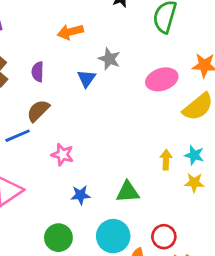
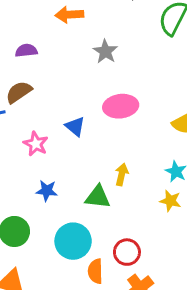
purple semicircle: (38, 72) -> (26, 50), turned 72
blue triangle: (86, 78) -> (75, 126), moved, turned -36
pink ellipse: (162, 79) -> (121, 106), moved
yellow arrow: (166, 160) -> (122, 174), moved

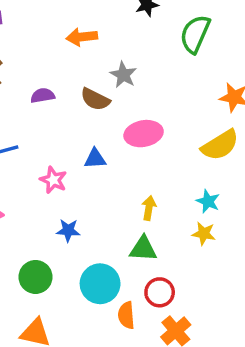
purple semicircle: (26, 50) -> (43, 96), moved
brown semicircle: (19, 92) -> (95, 99), moved, turned -116
blue triangle: (75, 126) -> (95, 159), turned -40
green triangle: (98, 197) -> (143, 249), moved

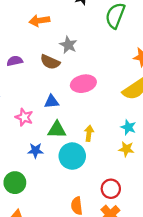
green triangle: (143, 249) -> (57, 130), moved
cyan circle: (100, 284) -> (72, 156), moved
red circle: (160, 292) -> (111, 189), moved

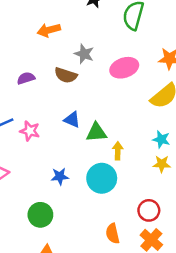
pink ellipse: (83, 84) -> (124, 68), moved
blue triangle: (52, 102) -> (72, 120), turned 35
pink star: (24, 117) -> (30, 131), moved
green triangle: (57, 130) -> (96, 132), moved

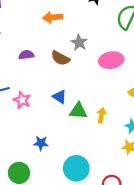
yellow arrow: (118, 151) -> (101, 115), moved
cyan circle: (102, 178) -> (76, 168), moved

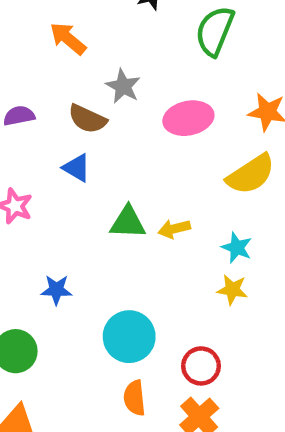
orange arrow: (53, 17) -> (68, 38), turned 48
blue triangle: (59, 97) -> (77, 168), moved
yellow arrow: (101, 115) -> (174, 229), turned -112

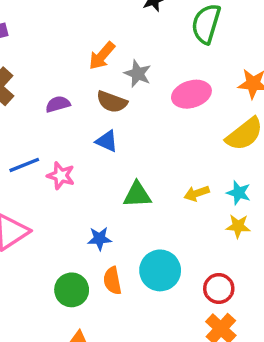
orange arrow: (68, 38) -> (102, 56), moved, turned -84
green triangle: (128, 222) -> (137, 195), moved
yellow arrow: (174, 229) -> (197, 193), moved
orange semicircle: (134, 398) -> (112, 281), moved

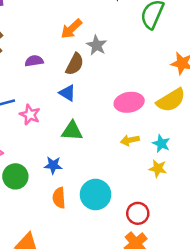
pink ellipse: (191, 94) -> (129, 102), moved
brown semicircle: (112, 102) -> (75, 64), turned -90
green triangle: (137, 195) -> (72, 131), moved
green circle: (72, 290) -> (15, 176), moved

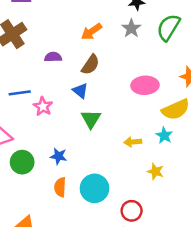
gray star: (97, 45) -> (131, 28), moved
pink ellipse: (129, 102) -> (145, 85), moved
green triangle: (72, 131) -> (91, 119), moved, turned 50
cyan star: (161, 144) -> (164, 135), moved

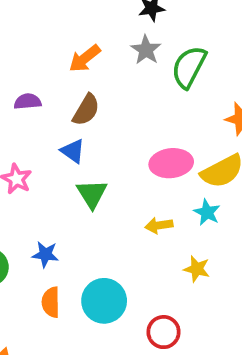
green semicircle: (168, 27) -> (189, 67), moved
pink ellipse: (145, 85) -> (171, 163), moved

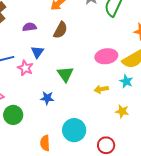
blue triangle: (73, 151) -> (37, 52), moved, turned 32
blue star: (45, 254) -> (47, 98), moved
orange semicircle: (51, 302) -> (45, 143), moved

